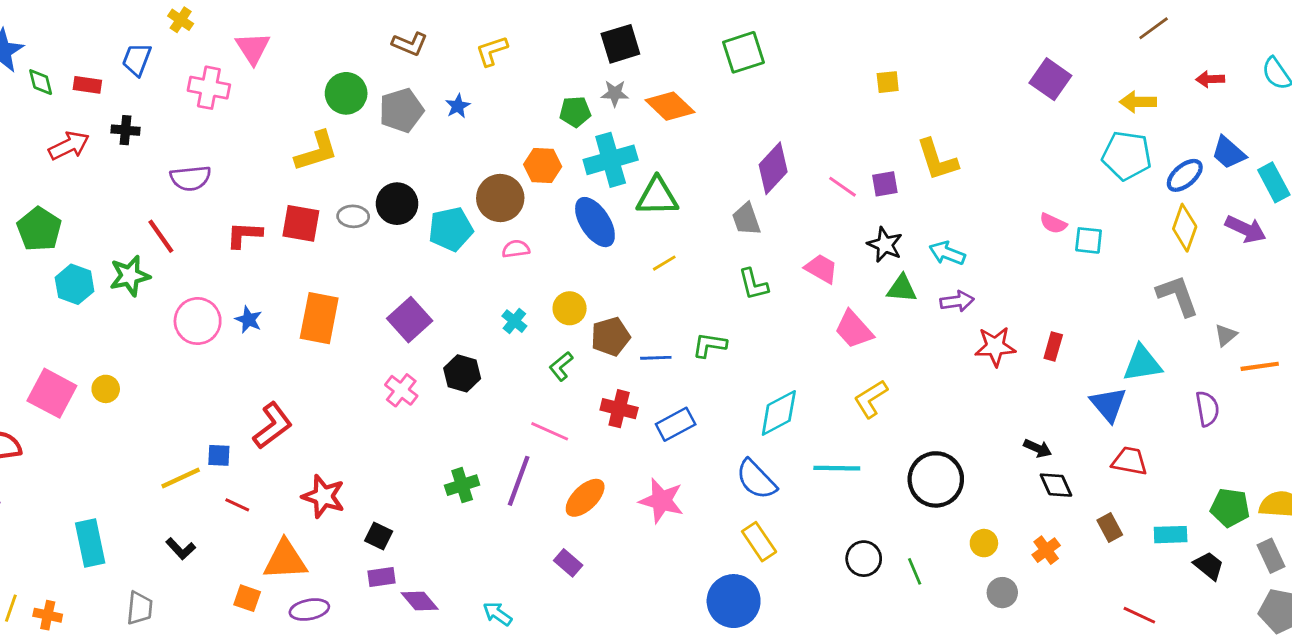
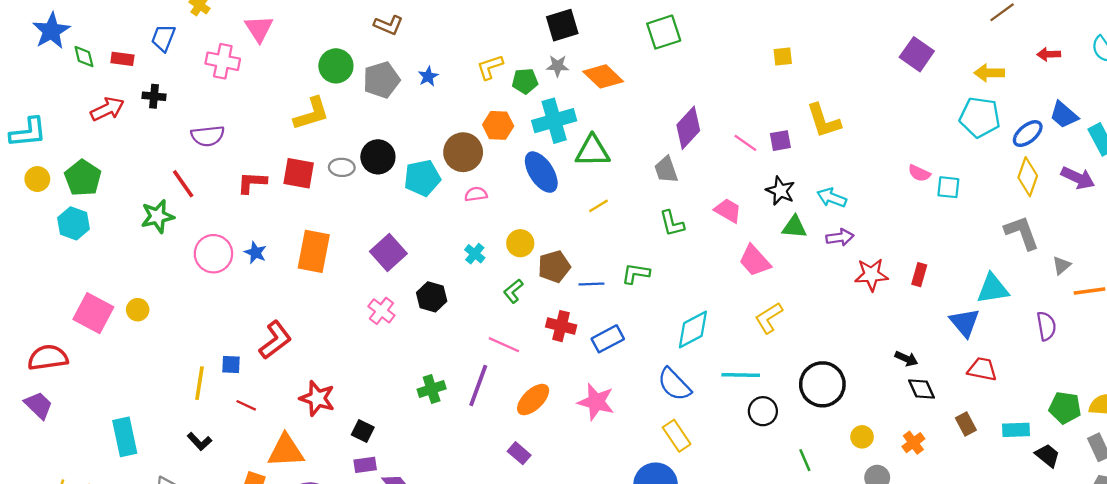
yellow L-shape: (492, 51) -> (490, 67), moved
cyan hexagon: (75, 284) -> (73, 223), moved
yellow line: (181, 478) -> (199, 383), turned -56
black circle: (864, 559) -> (763, 411), moved

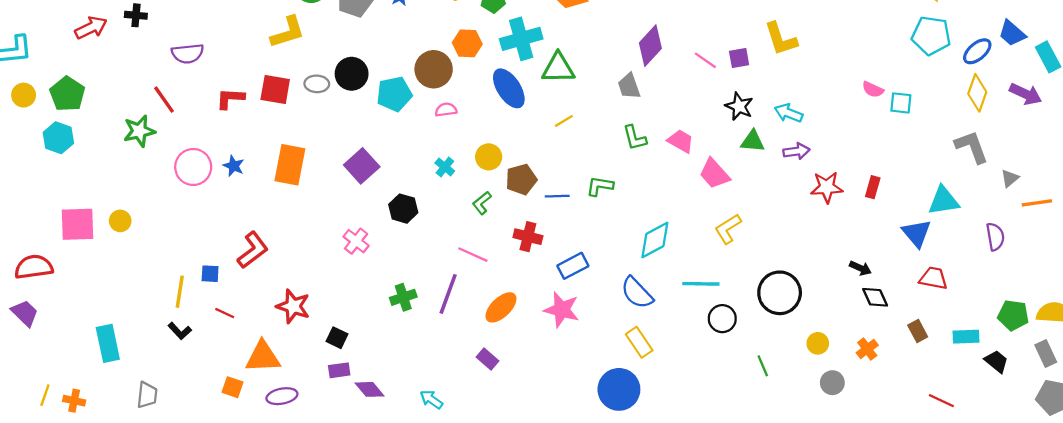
pink trapezoid: (728, 211) -> (681, 141), moved
pink cross: (381, 311) -> (356, 241), moved
pink square: (93, 313) -> (77, 224), turned -30
blue rectangle: (608, 339) -> (573, 266), moved
black L-shape: (199, 442) -> (180, 331), moved

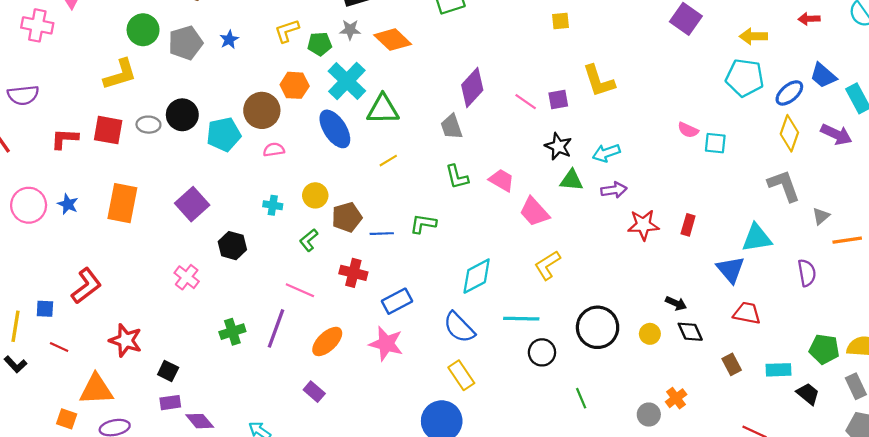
cyan cross: (521, 39) -> (347, 81), turned -30
cyan arrow: (789, 113) -> (606, 153), turned -40
cyan cross: (445, 167) -> (273, 205), turned -30
yellow circle: (818, 343) -> (650, 334), moved
orange cross: (867, 349) -> (676, 398), moved

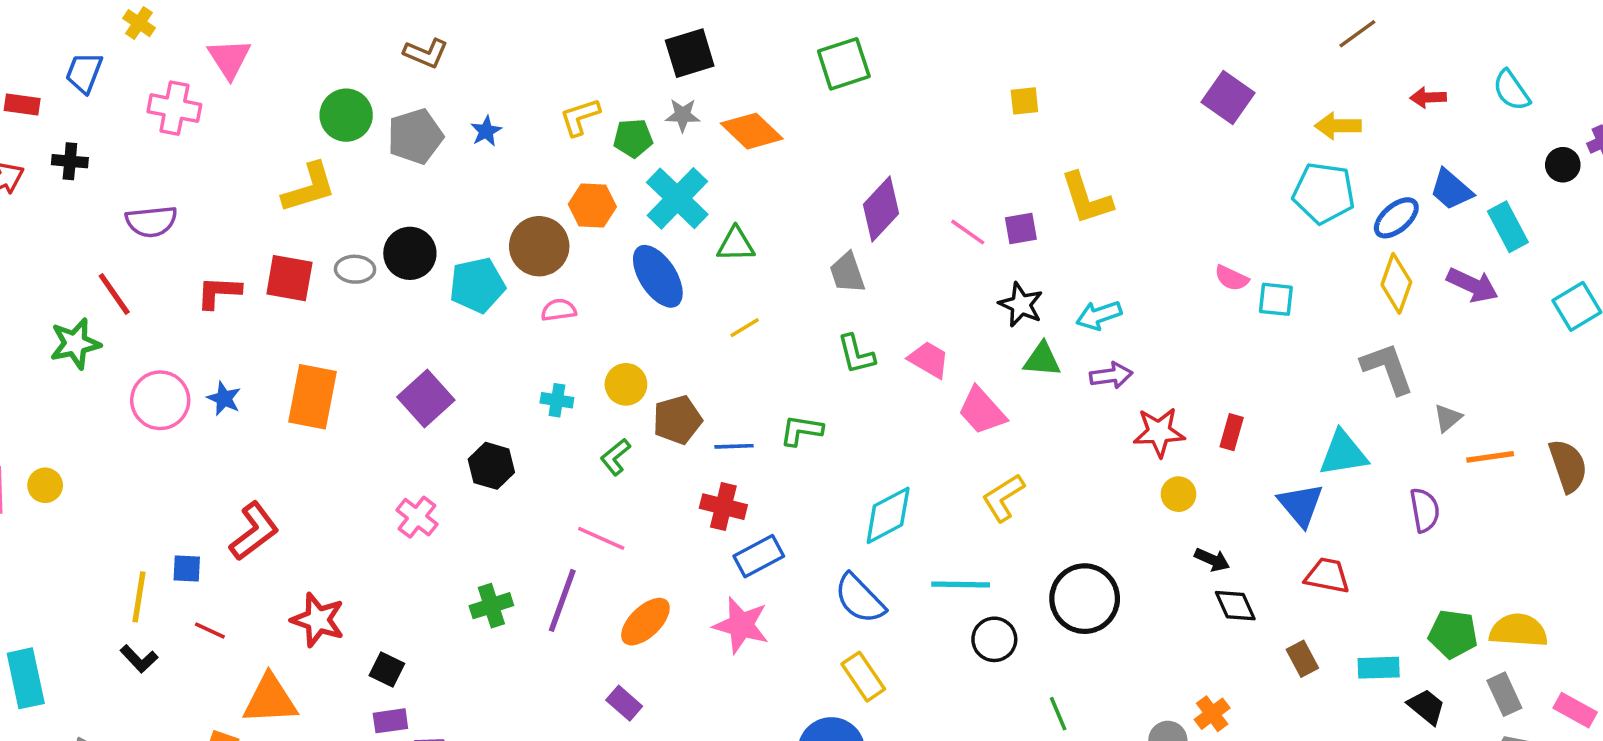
green triangle: (383, 109) -> (736, 244), size x0.7
red cross: (353, 273) -> (723, 507), moved
yellow circle: (650, 334) -> (1178, 494), moved

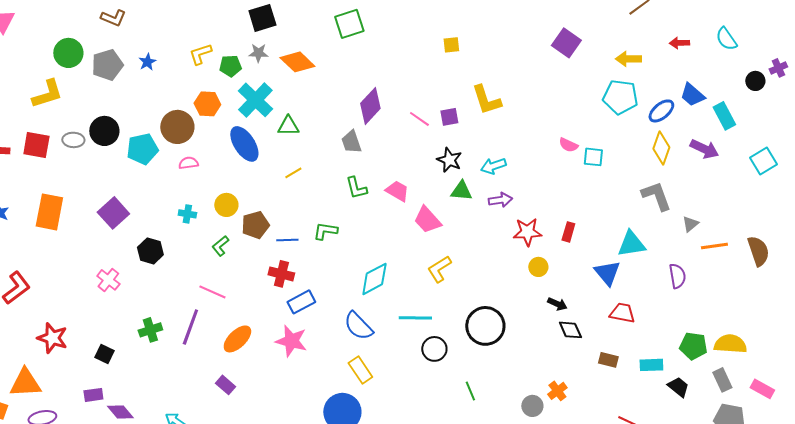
brown rectangle: (1302, 659) -> (608, 360), turned -48
black square: (387, 669) -> (104, 354), moved

